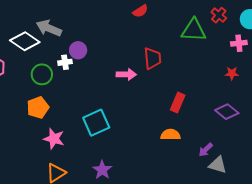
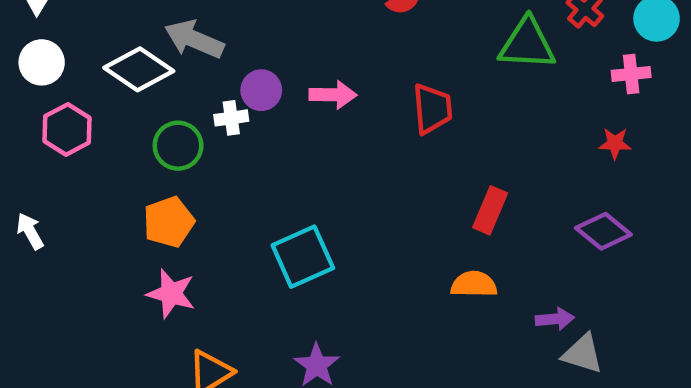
pink arrow: (126, 74) -> (333, 95), moved
pink star: (54, 139) -> (171, 294), moved
purple arrow: (206, 150) -> (555, 319), turned -140

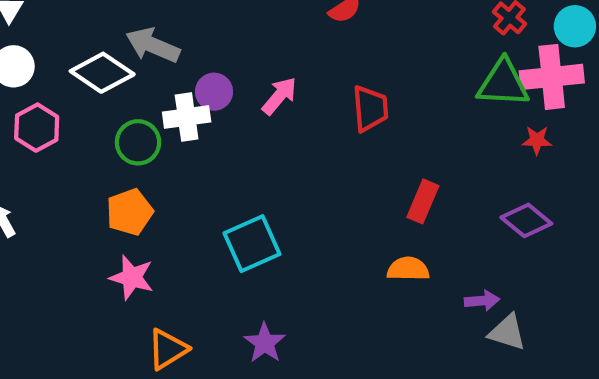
green triangle: (527, 44) -> (503, 83), moved
pink cross: (631, 74) -> (552, 77), size x1.8
pink arrow: (333, 95) -> (279, 96), turned -51
white cross: (231, 118) -> (187, 117), size x1.5

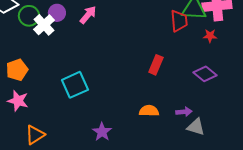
red trapezoid: (370, 109) -> (179, 21), moved
white cross: (187, 117) -> (44, 25), turned -35
green circle: (138, 142) -> (29, 16), moved
orange semicircle: (408, 269) -> (149, 111), moved
purple star: (265, 343) -> (102, 132), moved

